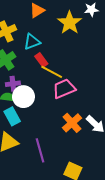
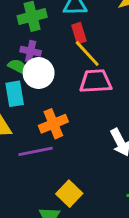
orange cross: (72, 123) -> (53, 124), moved
purple line: (40, 150) -> (36, 151), turned 75

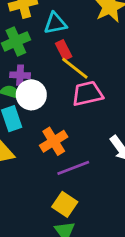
purple line: (36, 151) -> (73, 168), moved
yellow square: (69, 194) -> (65, 204), moved

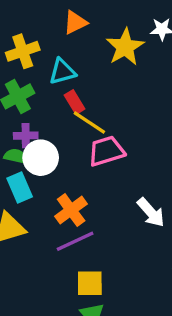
purple line: (73, 168) -> (75, 241), moved
yellow square: (65, 204) -> (90, 283), turned -30

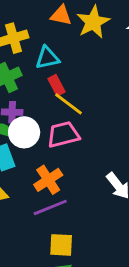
orange triangle: (75, 23) -> (61, 15), turned 35
yellow star: (125, 47) -> (93, 22), moved
pink trapezoid: (106, 151) -> (63, 134), moved

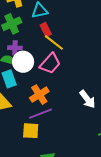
pink trapezoid: (63, 134) -> (50, 64), turned 145
yellow square: (61, 245) -> (31, 131), moved

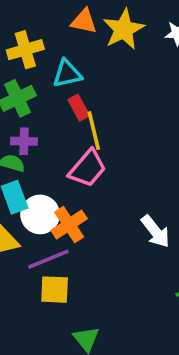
yellow line: (54, 42) -> (94, 131), turned 40
white circle: (23, 62) -> (40, 214), moved
purple line: (40, 114) -> (48, 259), moved

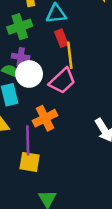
white circle: (40, 214) -> (29, 74), moved
purple line: (48, 259) -> (28, 140), turned -76

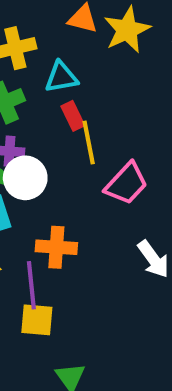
pink trapezoid: (62, 81) -> (126, 184), moved
orange cross: (45, 118) -> (56, 247), turned 35

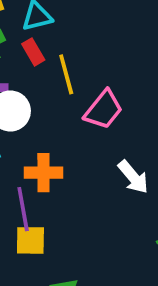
red rectangle: (73, 116) -> (33, 52), moved

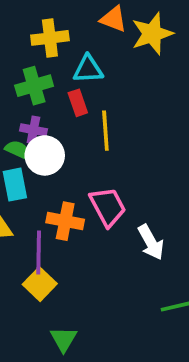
pink trapezoid: (103, 110) -> (108, 207), moved, turned -78
yellow square: (30, 240) -> (40, 284), turned 32

